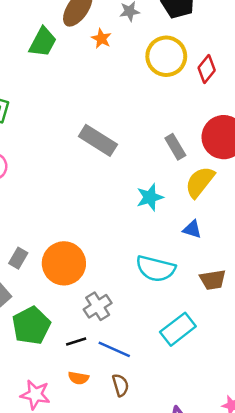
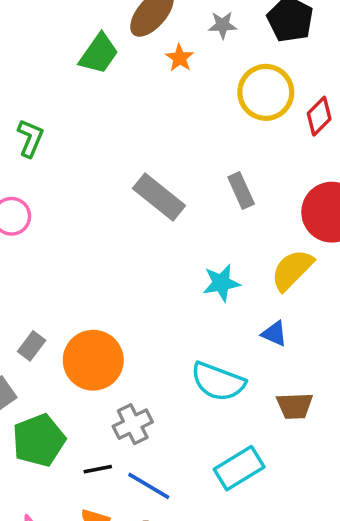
gray rectangle: (175, 147) -> (241, 190), moved

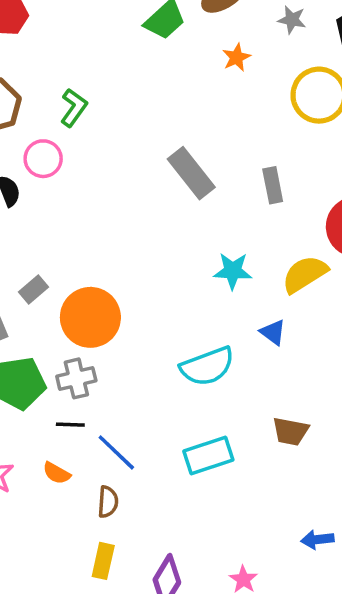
orange star: (180, 58) -> (236, 57), moved
green L-shape: (30, 138) -> (74, 108), moved
cyan semicircle: (218, 382) -> (207, 366), turned -54
brown trapezoid: (295, 406) -> (291, 431), moved
gray cross: (133, 424) -> (76, 378), moved

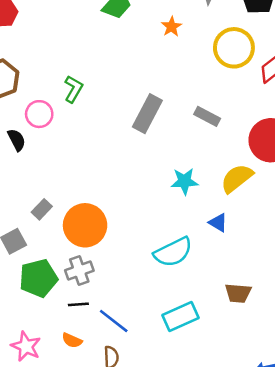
green L-shape: (74, 108) -> (73, 89), moved
gray rectangle: (191, 173) -> (147, 114), turned 72
gray rectangle: (273, 185) -> (207, 116), turned -45

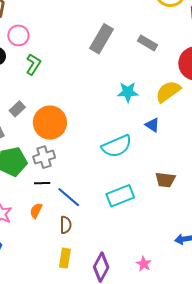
green L-shape: (73, 89) -> (33, 64), moved
orange semicircle: (72, 340) -> (36, 211), turned 91

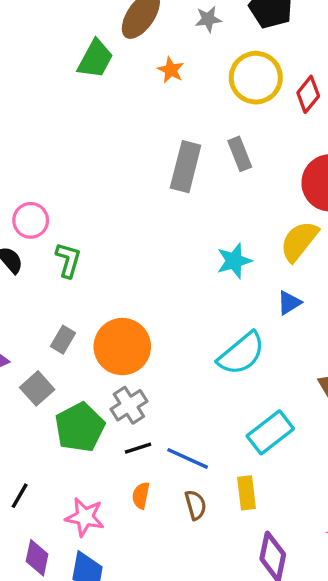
gray rectangle: (102, 39) -> (186, 167), moved
gray rectangle: (147, 43) -> (240, 154), moved, turned 54
blue triangle: (152, 125) -> (289, 303), turned -49
yellow rectangle: (65, 258) -> (246, 493), moved

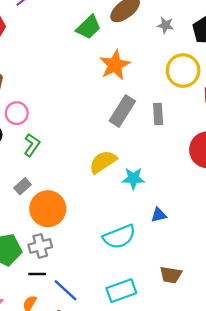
orange star: (171, 70) -> (115, 65), moved, size x1.8
yellow semicircle: (299, 241) -> (103, 162), moved
gray rectangle: (63, 340) -> (23, 186), moved

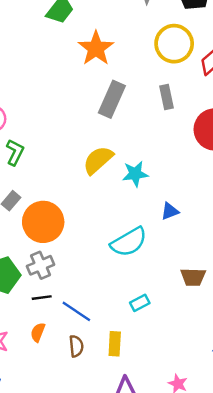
gray rectangle: (158, 114) -> (166, 97), moved
cyan rectangle: (121, 291) -> (140, 303), size x0.6

